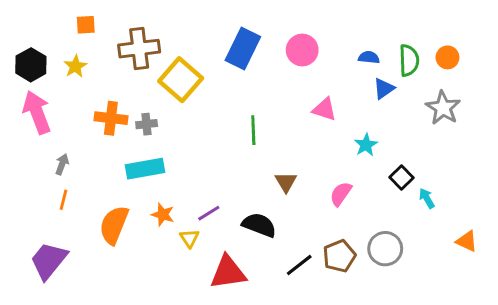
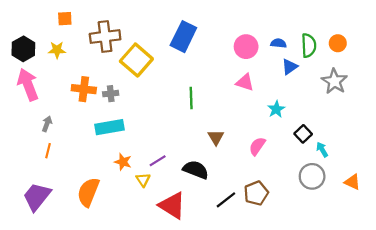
pink circle: (302, 50) -> (246, 47), moved
yellow star: (75, 66) -> (57, 50), turned 30
orange semicircle: (114, 225) -> (88, 192), moved
gray circle: (385, 249) -> (312, 176), moved
red triangle: (228, 272) -> (172, 205), turned 40

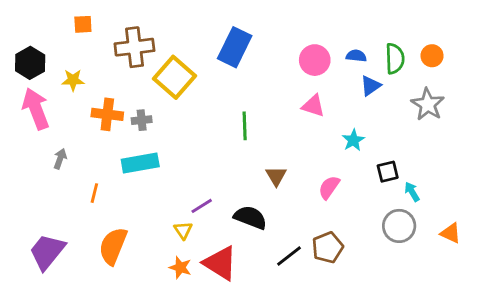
yellow star: (57, 50) -> (73, 80), moved
black square: (303, 134) -> (388, 172), turned 30
orange line: (48, 151) -> (94, 193), moved
orange star: (123, 162) -> (180, 267), moved

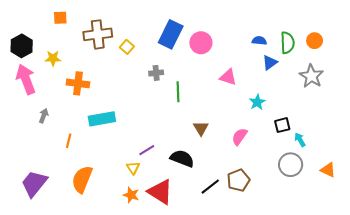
pink circle: (315, 60) -> (201, 43), moved
yellow square: (175, 77) -> (127, 47), moved, size x0.5
gray cross: (142, 120) -> (156, 73), moved

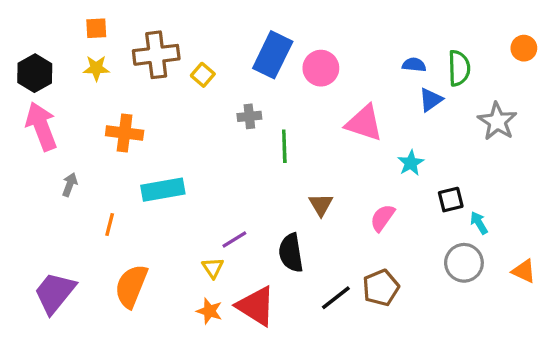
orange circle: (315, 41) -> (524, 48), moved
yellow star: (53, 58) -> (96, 68), moved
pink triangle: (228, 77) -> (364, 123), size x1.4
black semicircle: (182, 158) -> (291, 253), turned -120

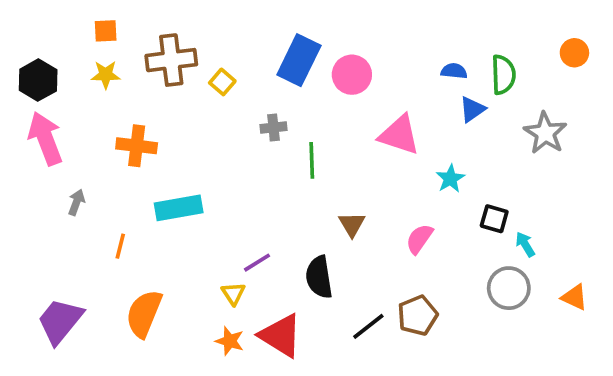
black square: (451, 200) -> (494, 219), turned 30

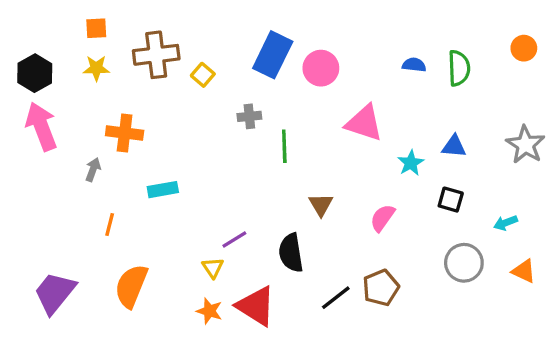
blue triangle: (472, 109) -> (454, 146), moved, turned 40
gray star: (545, 133) -> (525, 145), moved
gray arrow: (76, 202) -> (93, 170), moved
cyan rectangle: (179, 208) -> (163, 190), size x0.7
cyan arrow: (525, 244) -> (506, 223), moved, turned -80

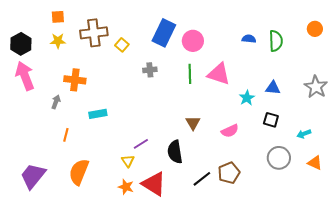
green line: (284, 146) -> (190, 74), moved
pink semicircle: (382, 218) -> (230, 131), turned -150

